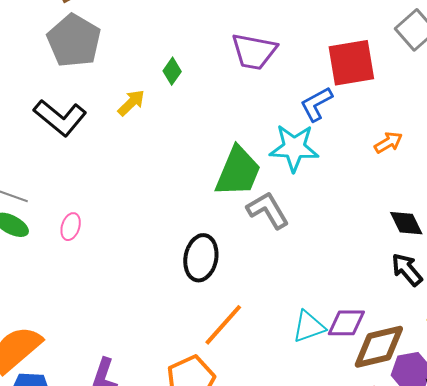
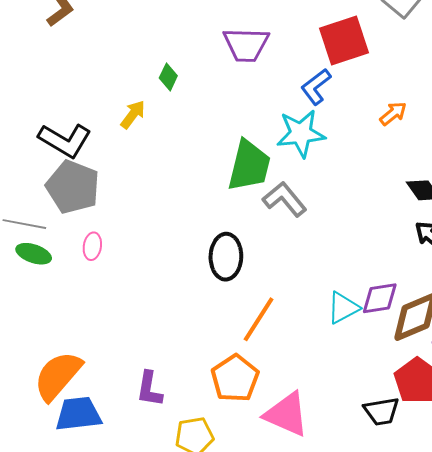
gray pentagon: (74, 41) -> (73, 187), moved

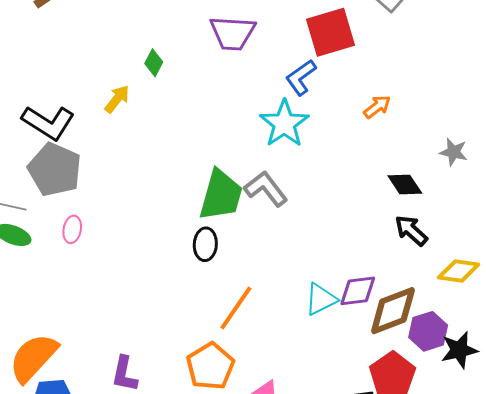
cyan star: (301, 133) -> (284, 124), turned -30
green trapezoid: (249, 166) -> (221, 195), moved
black ellipse: (226, 257) -> (205, 244), size x0.7

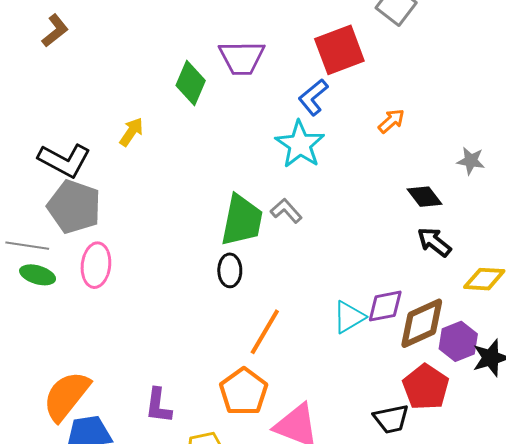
green diamond: (154, 63) -> (191, 83), moved, size x1.6
gray L-shape: (266, 189) -> (286, 211), size x0.7
pink ellipse: (72, 229) -> (96, 265), size x1.6

